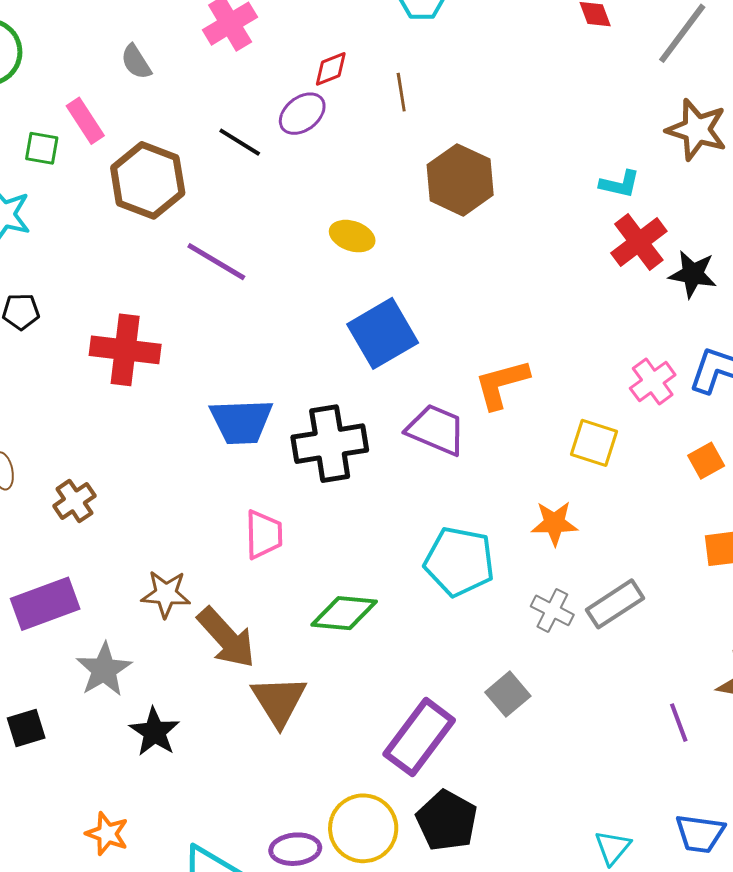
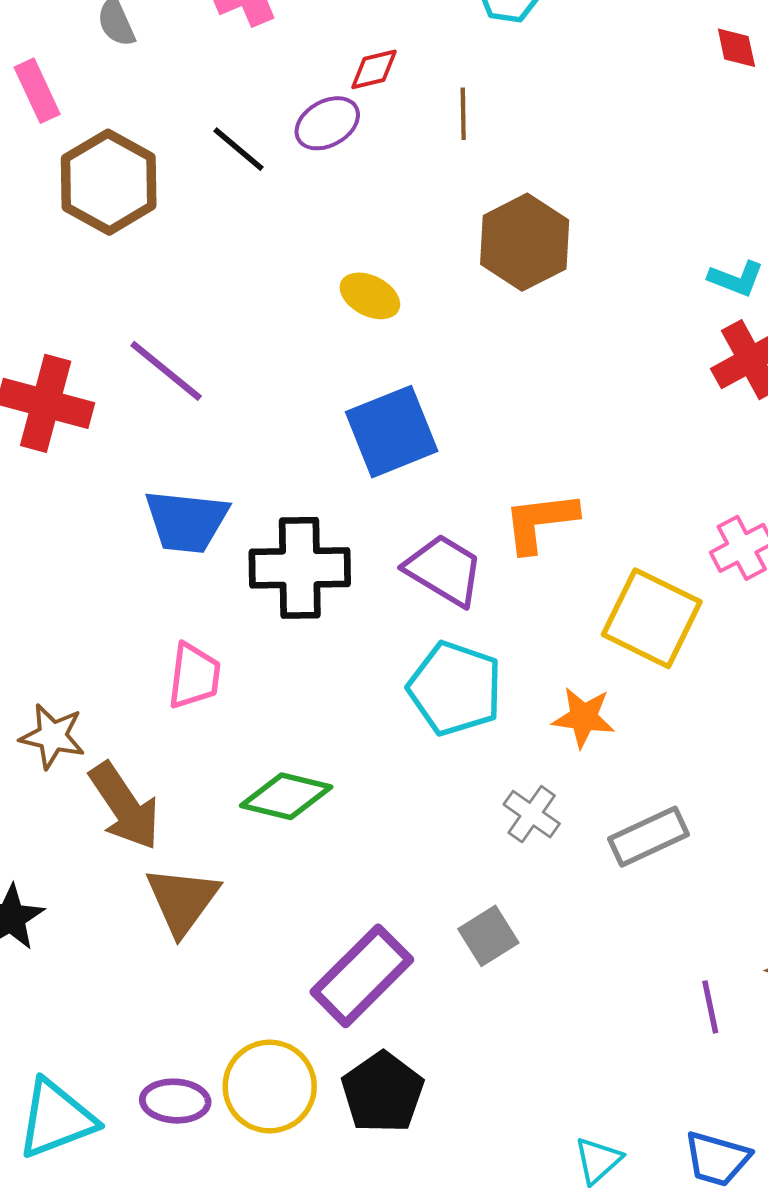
purple line: (216, 262) -> (166, 371), moved
yellow square: (594, 443) -> (652, 618), size x1.5
cyan pentagon: (459, 562) -> (455, 688), moved
gray cross: (552, 610) -> (532, 814), moved

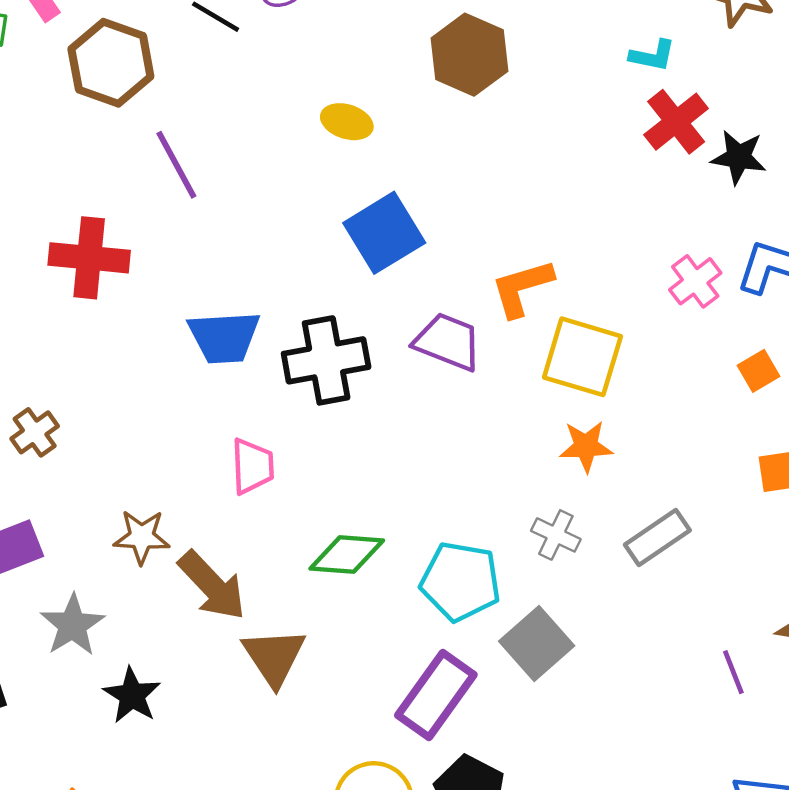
purple line: (166, 371) -> (176, 165), moved, turned 32
yellow square: (652, 618) -> (582, 357), moved
cyan pentagon: (455, 688) -> (460, 581), moved
gray square: (488, 936) -> (537, 643), size x1.4

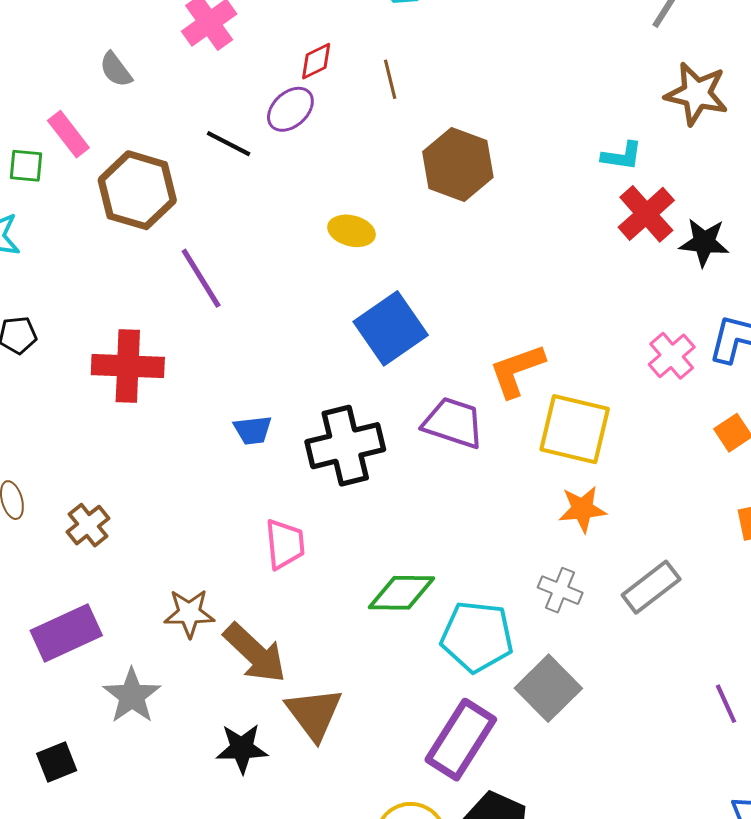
blue trapezoid: (224, 337) -> (253, 430), size x0.6
green diamond: (347, 554) -> (401, 593), moved
black star: (132, 695) -> (242, 748), moved, turned -30

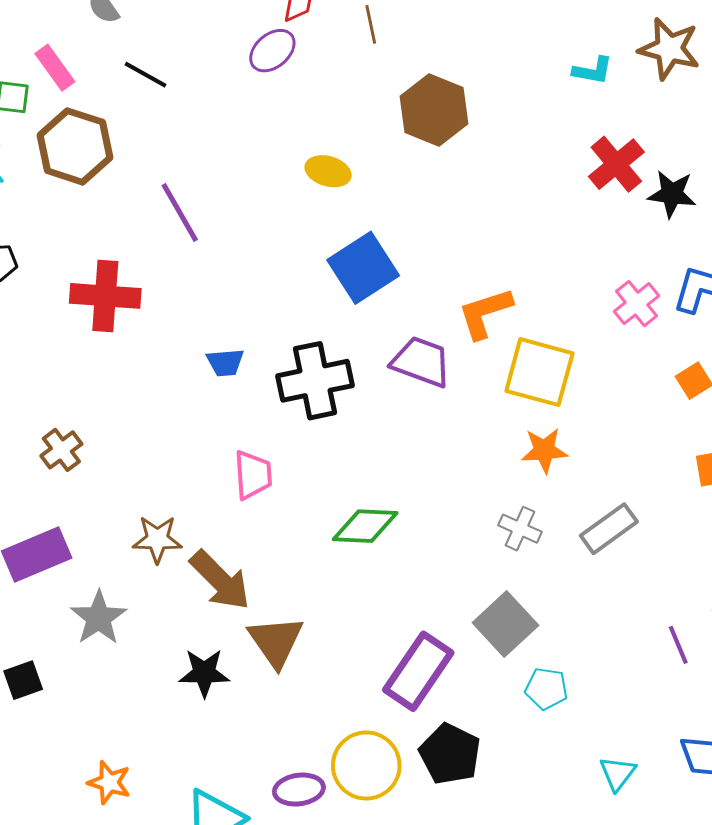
black line: (229, 144) -> (145, 75), moved
cyan L-shape: (622, 156) -> (593, 71), moved
brown hexagon: (137, 190) -> (75, 146), moved
cyan pentagon: (477, 637) -> (546, 689), moved, size x0.6

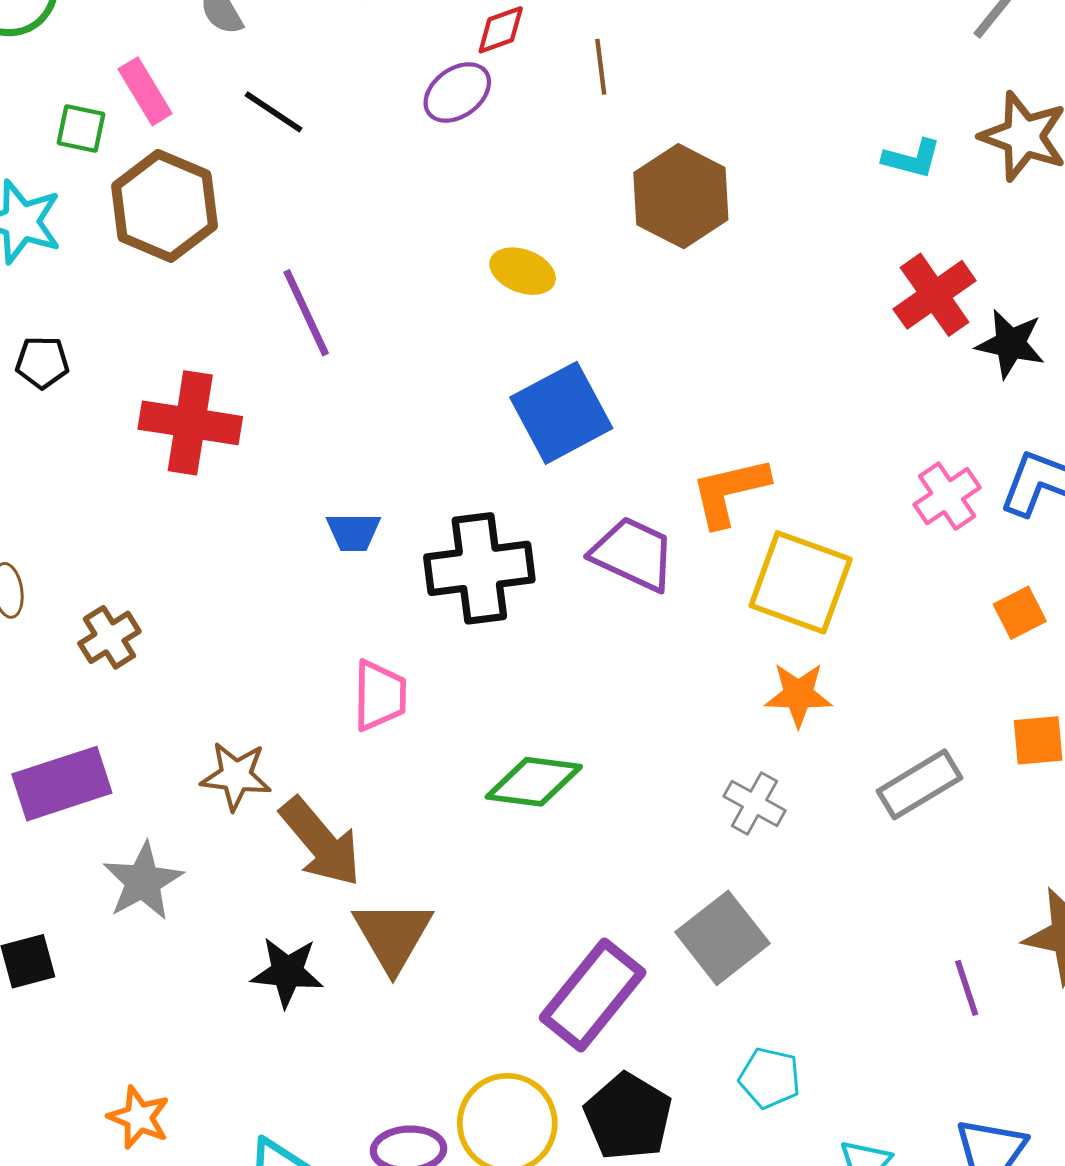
gray rectangle: (609, 529) -> (920, 784), moved
cyan pentagon: (546, 689) -> (770, 1078), moved

